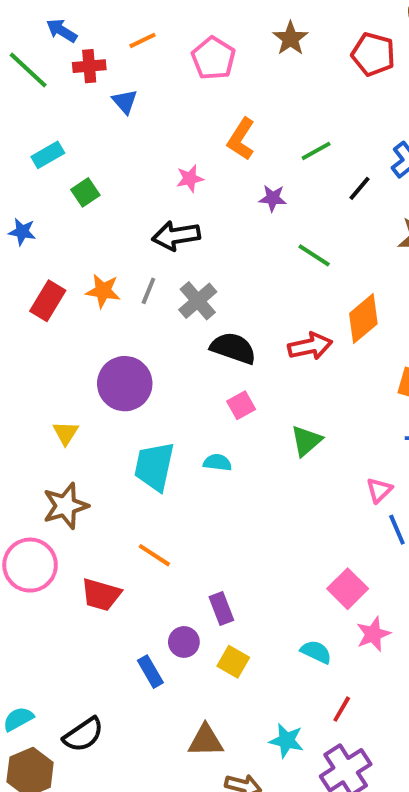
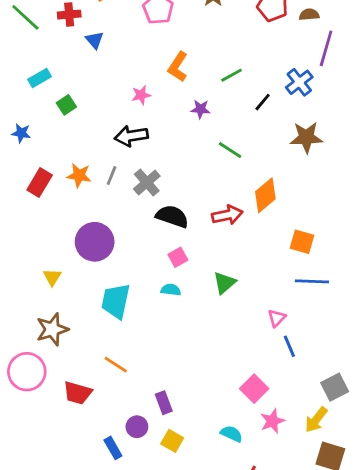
cyan semicircle: (217, 463) -> (171, 290), moved

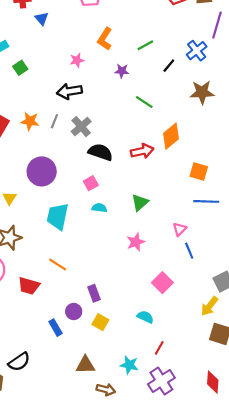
pink square: (178, 257) -> (91, 183), moved
pink star: (272, 421) -> (136, 242), moved

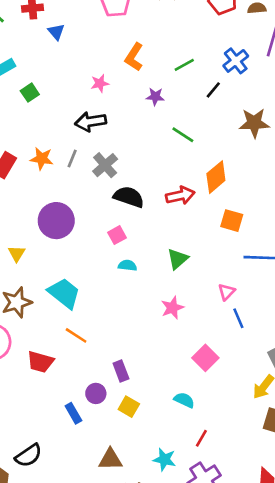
blue cross: (197, 51) -> (236, 61), moved
orange square: (199, 171) -> (232, 221), moved
cyan trapezoid: (58, 216) -> (64, 293), moved, turned 116

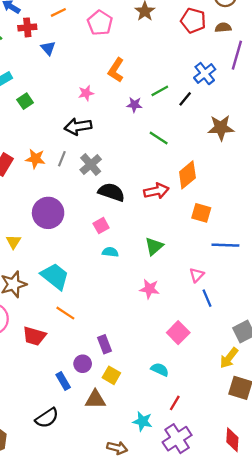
green line: (184, 65) -> (160, 91), moved
pink star: (172, 308) -> (149, 289), turned 30
black semicircle: (29, 455) -> (47, 418), moved
brown triangle: (110, 459) -> (95, 399), moved

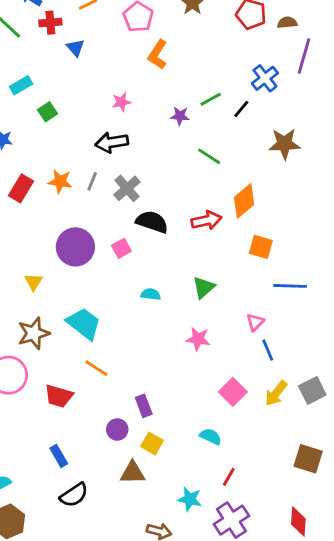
orange L-shape: (116, 70) -> (158, 55), moved
pink square: (101, 226) -> (121, 248), moved
yellow arrow: (229, 358) -> (276, 393), moved
blue rectangle: (63, 381) -> (59, 456), moved

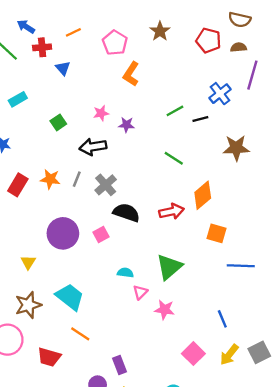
black line: (241, 109) -> (200, 119), turned 35
green square: (48, 112) -> (58, 122), moved
purple star: (180, 116) -> (126, 125), moved
green triangle: (204, 287) -> (169, 267), size x1.4
pink triangle: (255, 322) -> (140, 292), moved

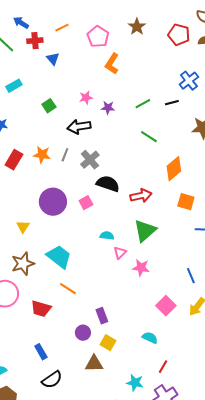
green line: (175, 111) -> (143, 104), moved
red arrow: (171, 211) -> (141, 196), moved

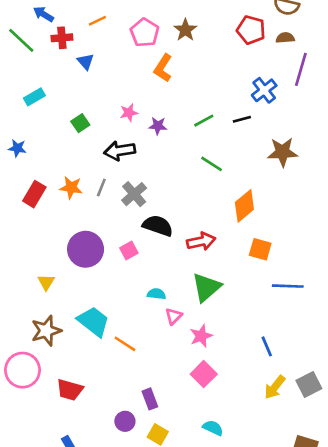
brown star: (137, 27) -> (185, 30), moved
pink star: (141, 268) -> (201, 336), turned -30
orange line: (68, 289) -> (125, 344), moved
pink square: (166, 306) -> (204, 374), moved

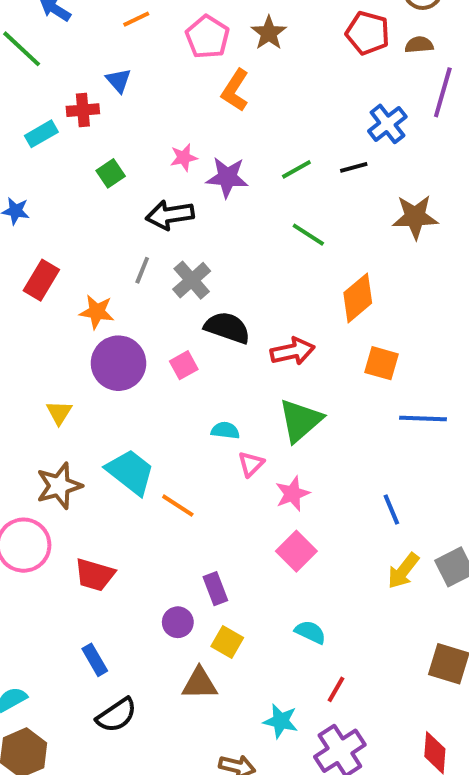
red cross: (62, 38) -> (83, 110), moved
purple star: (158, 126) -> (227, 177), size x1.5
orange star: (71, 188) -> (97, 312), moved

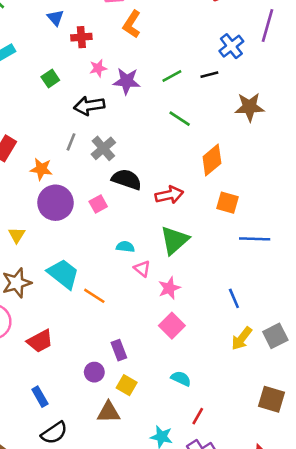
red cross: (83, 110) -> (81, 37), moved
pink triangle: (251, 464) -> (142, 269), turned -36
red trapezoid: (95, 575) -> (40, 341), turned -44

